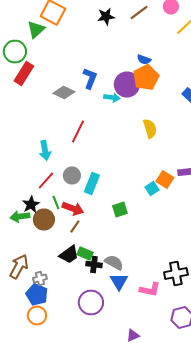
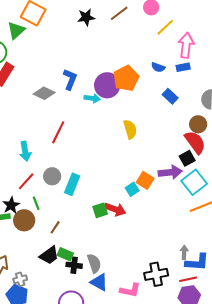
blue semicircle: (144, 60) -> (158, 67), moved
red arrow: (73, 208) -> (115, 209), moved
gray semicircle: (114, 262) -> (94, 263), turned 42
blue triangle: (119, 282) -> (99, 282), turned -30

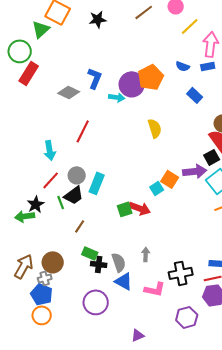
black star: (86, 17) -> (98, 19), moved
brown circle: (24, 220) -> (53, 262), moved
gray arrow: (184, 252) -> (146, 254), moved
black trapezoid: (49, 255) -> (74, 195), moved

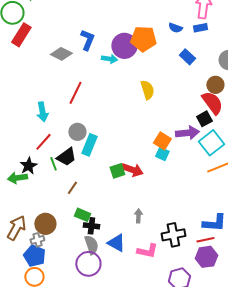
orange pentagon: (151, 77) -> (143, 39), turned 30
gray circle: (77, 175) -> (77, 132), moved
cyan square: (157, 188) -> (162, 154), moved, turned -32
gray semicircle: (119, 262) -> (91, 245), moved

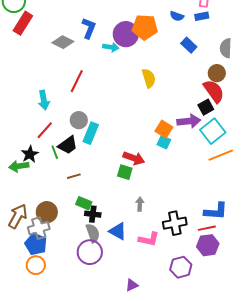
green square: (117, 171) -> (125, 172), moved, turned 35
brown line: (72, 188) -> (74, 176), turned 40
gray cross: (37, 240) -> (39, 228), size x1.5

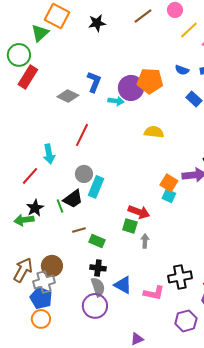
yellow semicircle: (149, 78) -> (154, 132), turned -66
red line: (45, 130) -> (30, 176), moved
green rectangle: (84, 203) -> (97, 241), moved
gray arrow: (140, 204) -> (145, 241), moved

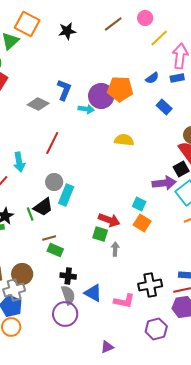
blue semicircle: (182, 70) -> (152, 78), turned -56
orange square: (169, 183) -> (142, 223), moved
green rectangle: (97, 241) -> (55, 250), moved

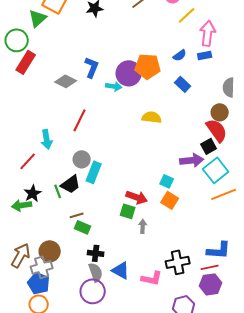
blue rectangle: (164, 107) -> (183, 84), moved

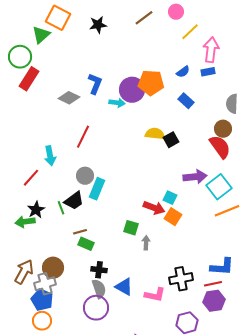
black square: (209, 146) -> (171, 140), moved
red arrow: (137, 197) -> (154, 208), moved

